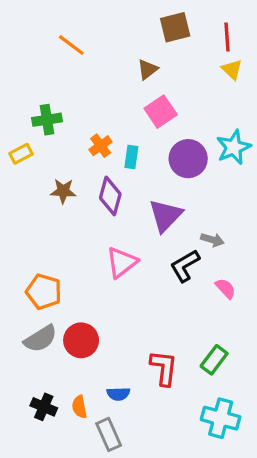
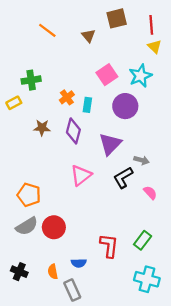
brown triangle: (148, 69) -> (88, 36), moved, turned -32
cyan star: (234, 147) -> (140, 76), moved
black cross: (44, 407) -> (19, 272), moved

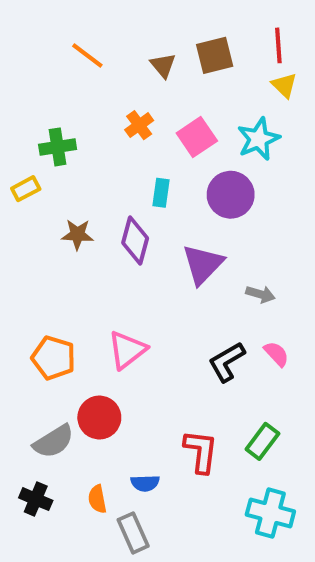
brown square: (117, 18) -> (215, 55), moved
orange cross: (67, 97) -> (139, 125), moved
pink triangle: (81, 175) -> (127, 350), moved
black L-shape: (123, 177) -> (227, 362), moved
gray semicircle: (27, 226) -> (54, 441), moved

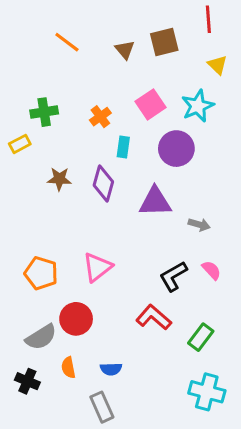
red line: (278, 45) -> (208, 19), moved
orange cross: (139, 125) -> (100, 117), moved
purple triangle: (203, 264) -> (155, 202), turned 44
red L-shape: (201, 451) -> (154, 317), moved, turned -56
orange semicircle: (97, 499) -> (68, 368), moved

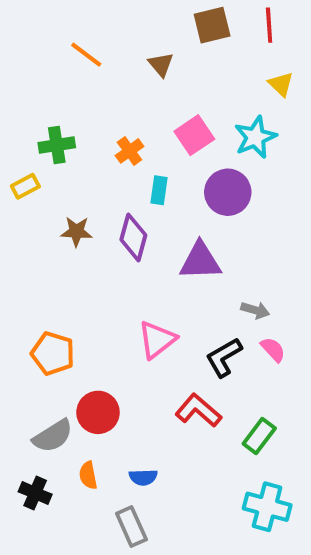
brown square: (164, 42) -> (212, 25), moved
gray arrow: (199, 225) -> (255, 310), moved
pink triangle: (97, 267) -> (157, 340), moved

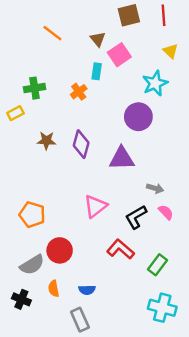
pink square: (194, 135) -> (119, 55), moved
cyan rectangle: (159, 190) -> (97, 71), moved

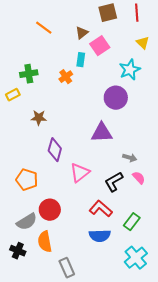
brown triangle: (98, 39) -> (82, 33), turned 32
purple diamond: (81, 144) -> (55, 150), moved
orange semicircle: (54, 289) -> (45, 242), size x1.5
blue semicircle: (87, 290) -> (100, 236), moved, size x1.5
cyan cross: (162, 308) -> (136, 258), turned 35

